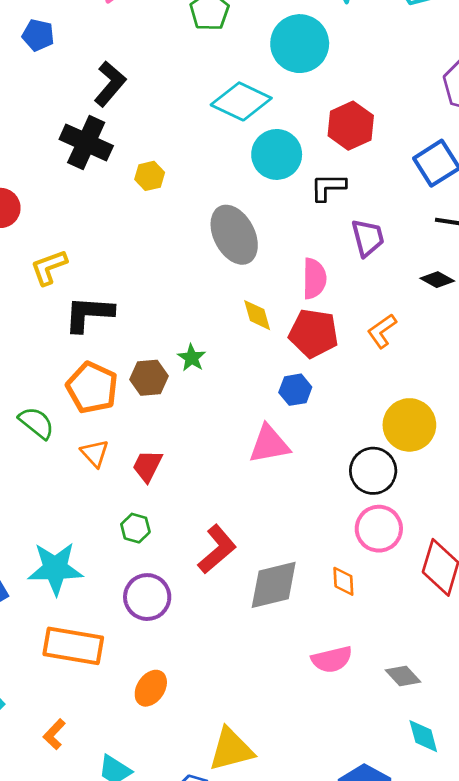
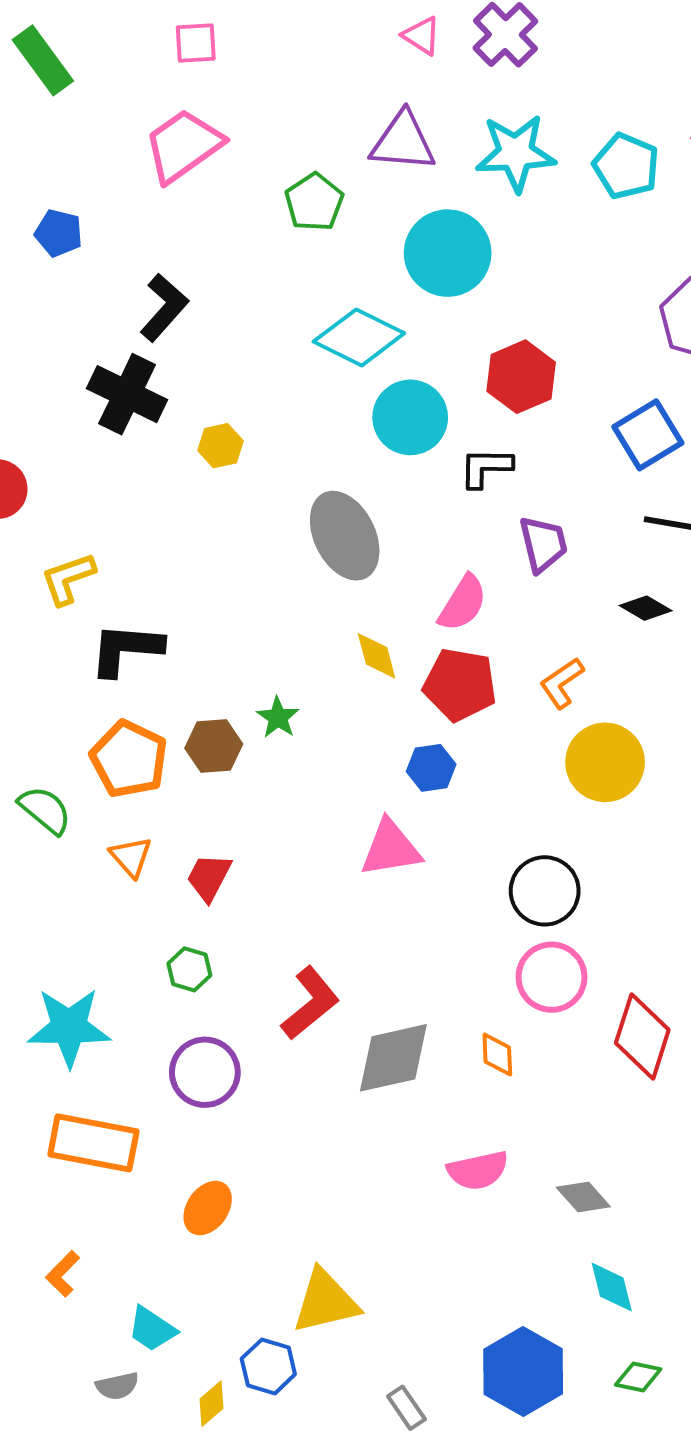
pink semicircle: (314, 279) -> (463, 603), turned 30
yellow circle: (409, 425) -> (605, 762), moved

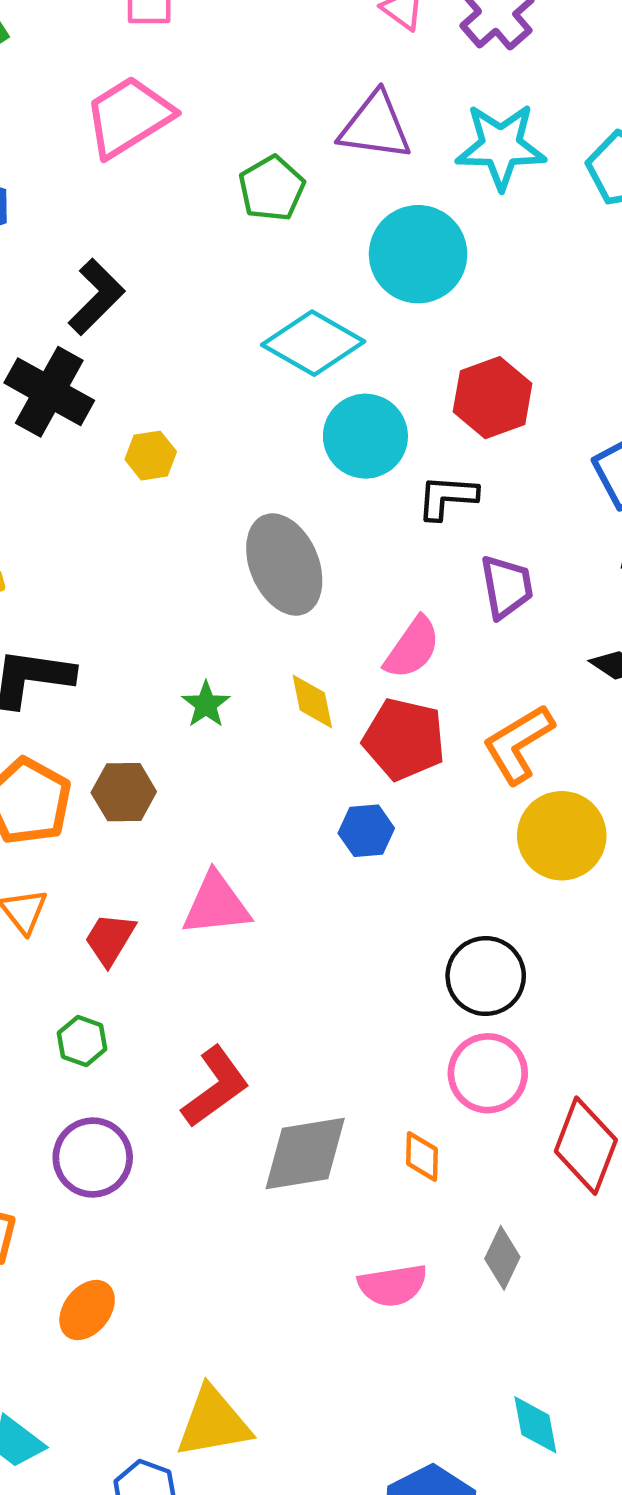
orange L-shape: (562, 683) -> (518, 744), size x1.4
green star: (278, 717) -> (206, 705), moved
pink triangle: (391, 848) -> (216, 904), moved
gray diamond: (583, 1197) -> (502, 1258), moved, turned 64

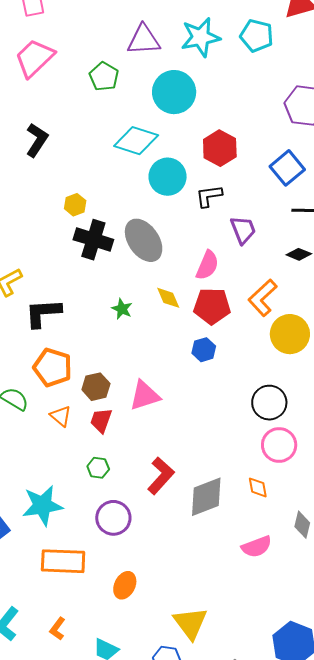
black cross: (49, 392) -> (93, 240), moved
brown hexagon: (124, 792) -> (96, 387), moved
yellow triangle: (213, 1422) -> (190, 623), turned -45

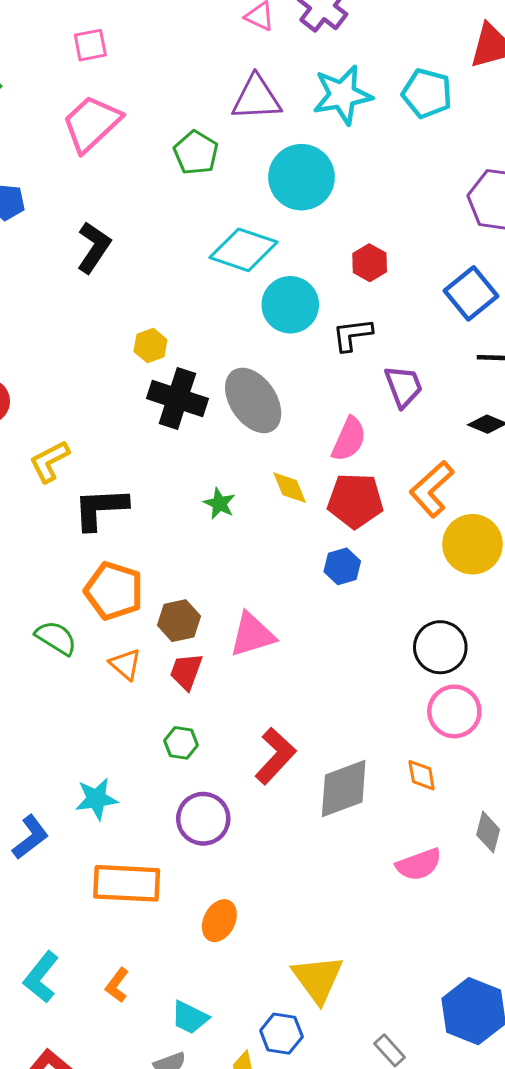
red hexagon: (220, 148) -> (370, 263), size x0.7
cyan star: (42, 505) -> (96, 799), size x0.7

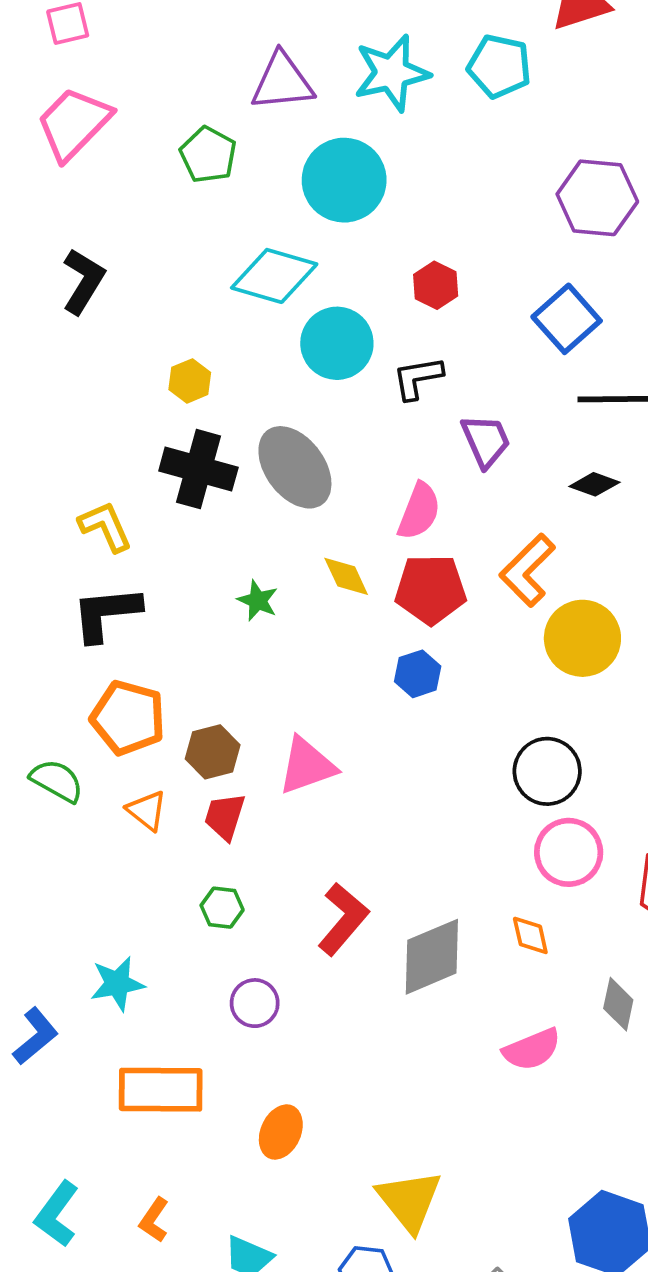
yellow hexagon: (150, 346) -> (190, 381), moved
yellow L-shape: (49, 461) -> (105, 526), moved, turned 96
purple circle: (203, 819) -> (255, 1003), size x0.7

